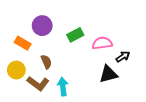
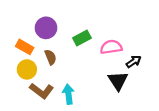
brown semicircle: (46, 62) -> (50, 57), moved
yellow circle: (16, 70) -> (27, 69), moved
black triangle: (108, 74) -> (118, 81), turned -48

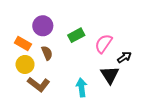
pink semicircle: (111, 47) -> (103, 44), turned -48
cyan arrow: (68, 94) -> (82, 87), moved

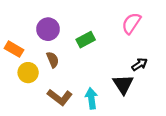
orange rectangle: (23, 44) -> (14, 49), moved
pink semicircle: (103, 44) -> (131, 23), moved
brown L-shape: (39, 84) -> (60, 97), moved

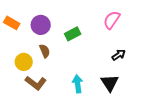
orange rectangle: (14, 49) -> (12, 23), moved
black triangle: (123, 84) -> (110, 83), moved
brown L-shape: (60, 97) -> (36, 83), moved

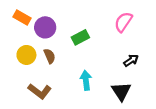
orange rectangle: (12, 23) -> (22, 18), moved
yellow circle: (24, 62) -> (26, 55), moved
cyan arrow: (78, 84) -> (86, 80), moved

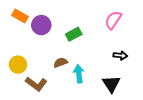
yellow circle: (26, 55) -> (18, 65), moved
brown semicircle: (50, 56) -> (61, 63), moved, turned -88
black arrow: (131, 60) -> (120, 55), turned 40

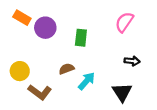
green rectangle: (74, 34) -> (81, 38), turned -56
cyan arrow: (79, 74) -> (86, 81), turned 48

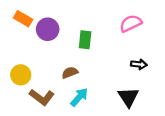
pink semicircle: (124, 22) -> (131, 23), turned 30
cyan arrow: (86, 81) -> (79, 97), moved

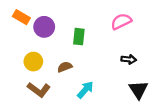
yellow circle: (21, 75) -> (33, 62), moved
cyan arrow: (79, 97) -> (85, 90), moved
black triangle: (128, 97) -> (138, 90), moved

